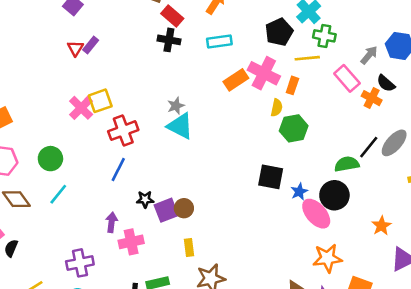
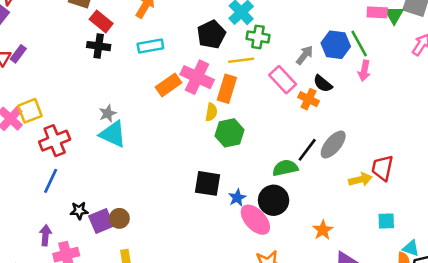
orange rectangle: (292, 85) -> (227, 89), size x1.5

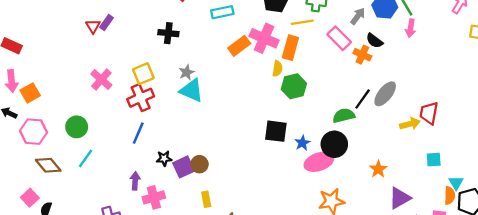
black cross: (99, 46) -> (168, 33), moved
yellow square: (30, 111) -> (143, 74), moved
pink ellipse: (255, 220) -> (319, 162), turned -64
cyan triangle: (411, 248) -> (456, 183), turned 42

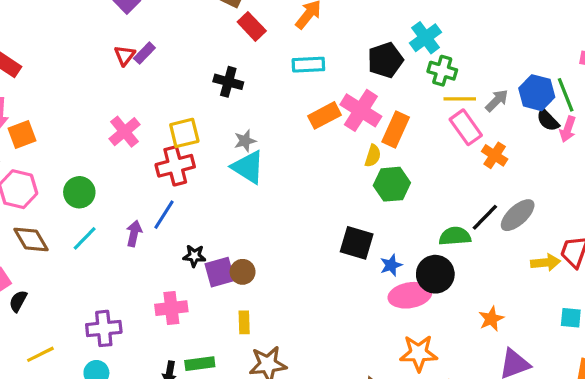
yellow line: (302, 22) -> (460, 99), moved
black semicircle: (374, 41) -> (548, 120), moved
purple arrow: (135, 181) -> (134, 233), moved

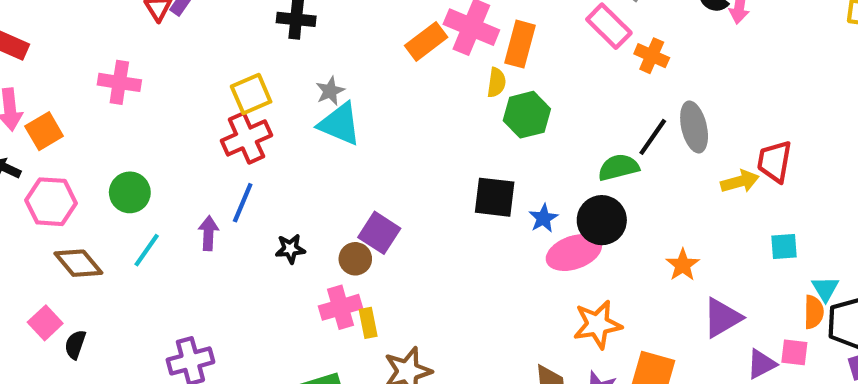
pink cross: (124, 132) -> (119, 82), moved, turned -32
gray ellipse: (518, 215) -> (694, 127), turned -51
purple square: (220, 272) -> (379, 233), moved, turned -32
pink cross: (171, 308) -> (340, 307), moved

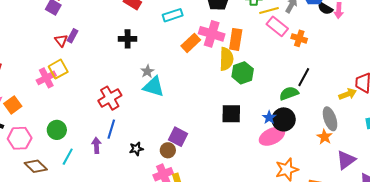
pink cross: (119, 82) -> (46, 78), turned -30
yellow semicircle: (496, 82) -> (226, 59), size x1.6
yellow square: (251, 94) -> (58, 69), moved
gray ellipse: (694, 127) -> (330, 119), moved
blue star: (543, 218) -> (269, 117), moved

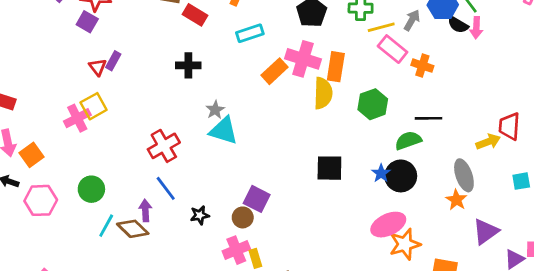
green hexagon: (243, 73) -> (373, 104), moved
black line: (304, 77) -> (428, 118), turned 60
blue line: (111, 129) -> (166, 188), turned -54
pink ellipse: (272, 136) -> (388, 225), moved
brown diamond: (36, 166) -> (133, 229), moved

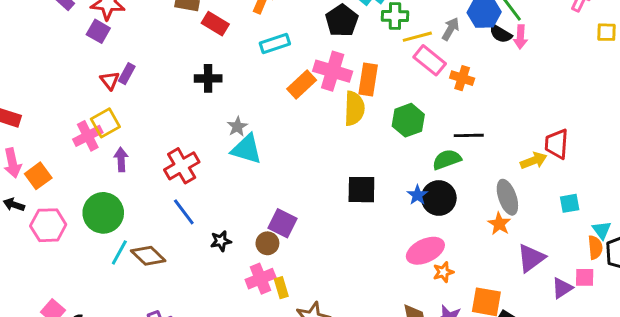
green circle: (91, 189) -> (103, 213), size x1.4
purple arrow: (145, 210) -> (121, 160), moved
orange star: (405, 244) -> (443, 272), size x0.6

